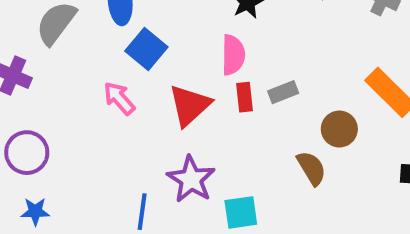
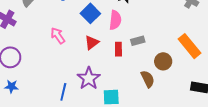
blue square: (146, 49) -> (90, 13), moved
red rectangle: (244, 97) -> (118, 49), moved
red triangle: (190, 105) -> (92, 43), size x0.7

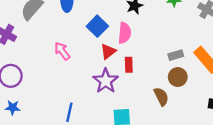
gray rectangle: (138, 41) -> (176, 55), moved
red triangle: (92, 43) -> (108, 51), moved
purple star: (89, 78) -> (106, 81), moved

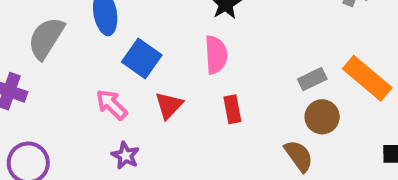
blue square: (97, 26) -> (142, 58), moved
red triangle: (108, 51) -> (169, 105), moved
purple star: (106, 81) -> (125, 155), moved, size x0.6

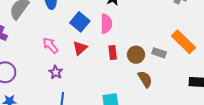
blue square: (142, 58) -> (80, 22), moved
gray rectangle: (312, 79) -> (159, 53), moved, turned 40
brown circle: (322, 117) -> (136, 55), moved

